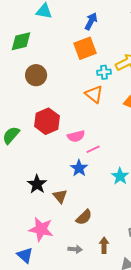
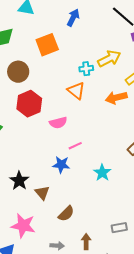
orange square: (85, 48) -> (47, 45), moved
red hexagon: (47, 121) -> (29, 104), moved
pink semicircle: (76, 136) -> (58, 123), moved
blue star: (79, 168) -> (61, 165), turned -30

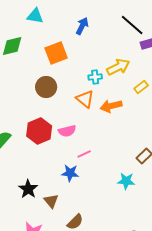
brown circle: (18, 72) -> (46, 87), moved
orange arrow: (116, 98) -> (111, 106), moved
red hexagon: (29, 104) -> (39, 131), moved
cyan star: (102, 173) -> (126, 181), moved, turned -30

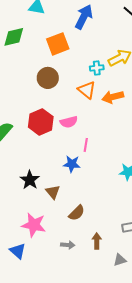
blue arrow: (82, 26) -> (84, 17), size x1.4
pink line: (84, 154) -> (86, 145), turned -56

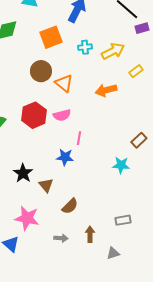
cyan cross: (97, 68) -> (85, 47), moved
orange triangle: (87, 90) -> (64, 83), moved

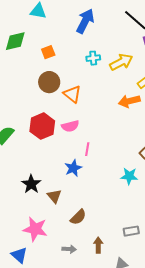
orange square: (51, 37) -> (48, 52), moved, size x0.6
orange arrow: (106, 90) -> (129, 101), moved
blue star: (65, 157) -> (73, 168), turned -30

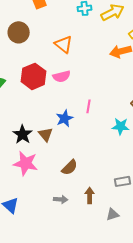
brown circle: (49, 82) -> (19, 32), moved
pink line: (87, 149) -> (89, 106), moved
brown triangle: (54, 196) -> (46, 134), moved
pink star: (35, 229) -> (26, 163), moved

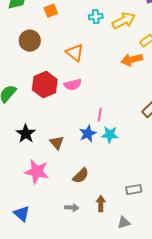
blue star: (65, 118) -> (88, 134), moved
cyan star: (121, 126) -> (110, 135), moved
black star: (23, 134) -> (26, 134), moved

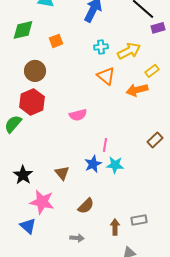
orange triangle: (75, 53) -> (106, 76), moved
red hexagon: (45, 85) -> (32, 102), moved
black star: (26, 134) -> (23, 175), moved
brown arrow: (101, 204) -> (115, 227), moved
blue triangle: (22, 214) -> (28, 226), moved

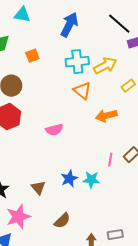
cyan cross: (101, 47) -> (77, 62), size x1.6
orange arrow: (137, 90) -> (106, 116), moved
pink line: (105, 145) -> (110, 160), moved
pink star: (42, 202) -> (18, 217), turned -30

